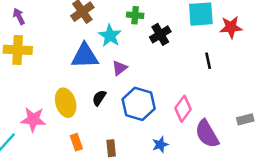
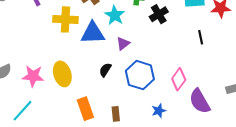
yellow cross: (18, 50) -> (65, 19), moved
yellow ellipse: (66, 103) -> (62, 74), moved
pink star: (33, 119) -> (33, 76), moved
orange rectangle: (76, 142) -> (85, 109), size x1.5

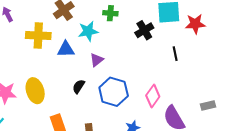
black cross: (159, 14) -> (144, 30), moved
cyan star: (115, 15) -> (88, 31), turned 30
blue triangle: (93, 33) -> (66, 49), size x0.7

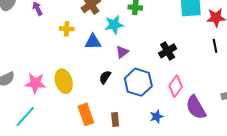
black cross: (144, 30) -> (168, 51), moved
yellow cross: (38, 36) -> (67, 29), size x0.6
black line: (175, 54) -> (215, 46), moved

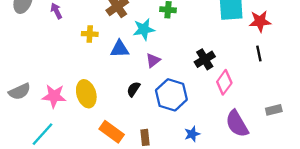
pink diamond: (176, 86) -> (224, 82), moved
orange rectangle: (86, 114) -> (112, 132), turned -35

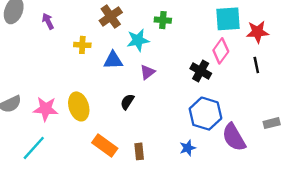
black cross: (205, 59) -> (201, 71), turned -30
pink diamond: (224, 82) -> (221, 51), moved
blue hexagon: (171, 95) -> (205, 114), moved

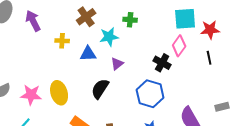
purple arrow: (48, 21) -> (33, 21), size x1.5
black semicircle: (127, 102) -> (100, 89), size x1.5
blue hexagon: (205, 114) -> (150, 94), moved

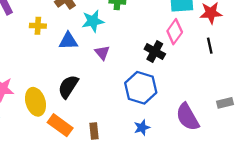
purple triangle: (117, 64) -> (102, 53), turned -32
black semicircle: (100, 89) -> (68, 87), moved
yellow ellipse: (59, 93) -> (36, 102), moved

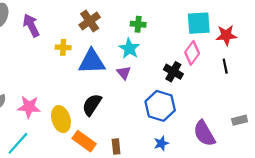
cyan star: (93, 21) -> (129, 48), moved, turned -30
blue triangle: (68, 41) -> (92, 62), size x1.5

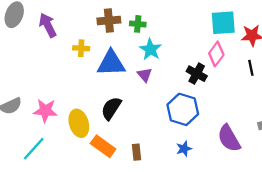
brown cross: (90, 21) -> (109, 21), turned 30
green cross: (138, 24) -> (138, 24), moved

